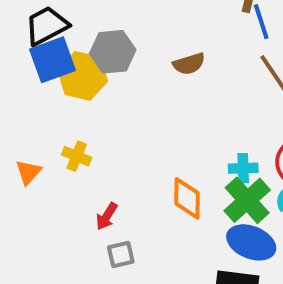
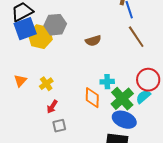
brown semicircle: (189, 64) -> (93, 41), moved
yellow cross: (77, 156) -> (46, 84), moved, turned 32
cyan cross: (243, 168) -> (107, 82), moved
orange triangle: (28, 172) -> (20, 81), moved

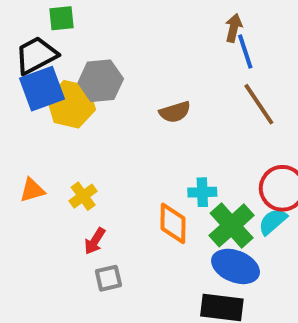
orange triangle: (20, 81) -> (32, 190), turned 32

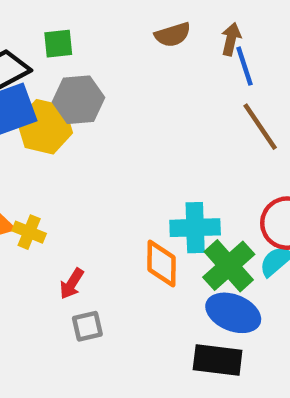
green square: (62, 18) -> (58, 44), moved
brown semicircle: (175, 112) -> (173, 35), moved
cyan cross: (202, 192) -> (195, 228), size x1.5
yellow cross: (83, 196) -> (29, 232), moved, turned -32

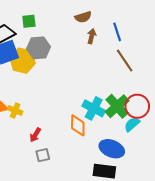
brown arrow: (231, 39) -> (92, 36), moved
cyan cross: (195, 228) -> (94, 108), turned 30
green cross: (229, 266) -> (117, 106), moved

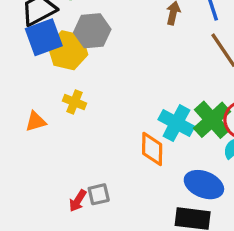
yellow cross: (15, 110) -> (74, 102), moved
red arrow: (35, 135) -> (78, 201), moved

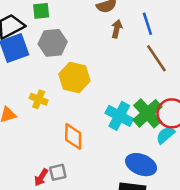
yellow hexagon: (68, 50) -> (74, 77), moved
orange diamond: (152, 149) -> (73, 136), moved

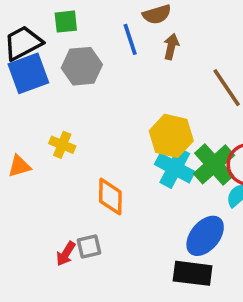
blue line: (147, 24) -> (130, 39), moved
yellow hexagon: (74, 77) -> (171, 136), moved
blue ellipse: (141, 165) -> (205, 236), turned -72

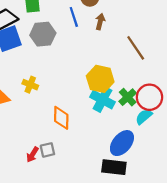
green cross: (214, 164) -> (128, 97), size x0.7

